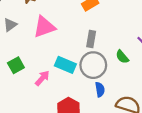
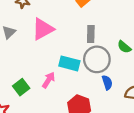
green square: (16, 65) -> (21, 87), moved

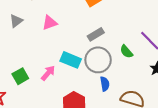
pink triangle: (43, 29) -> (50, 23), size x0.7
gray rectangle: (91, 34) -> (96, 34), turned 49

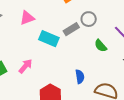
cyan rectangle: (71, 60) -> (49, 39), moved
gray circle: (98, 60) -> (89, 19), moved, size x0.6

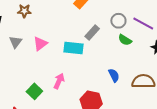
pink triangle: (27, 18) -> (40, 44), moved
gray circle: (89, 19) -> (118, 21), moved

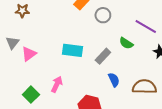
gray circle: (118, 21) -> (103, 15), moved
gray rectangle: (92, 33) -> (103, 56), moved
pink triangle: (40, 44) -> (29, 54), moved

